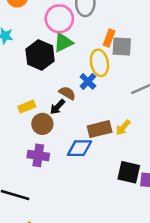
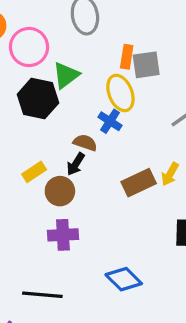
pink circle: (59, 19) -> (29, 47), moved
blue diamond: (79, 148) -> (124, 279), moved, turned 55

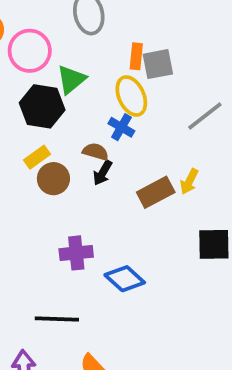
black arrow: (76, 164) -> (103, 173), moved
yellow rectangle: (34, 172) -> (37, 157), moved
brown circle: (60, 191) -> (53, 179), moved
blue diamond: (124, 279) -> (125, 279), moved

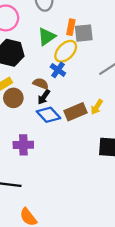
green triangle: (71, 79) -> (47, 37), moved
yellow ellipse: (131, 96) -> (66, 51), turned 65
blue diamond: (125, 279) -> (49, 115), moved

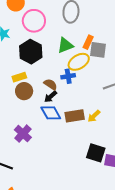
blue cross: (58, 70) -> (68, 76), turned 32
purple cross: (23, 145) -> (23, 134), turned 30

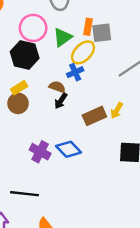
pink circle: (34, 21) -> (33, 28), moved
brown circle: (24, 91) -> (18, 103), moved
blue diamond: (51, 113) -> (69, 149), moved

